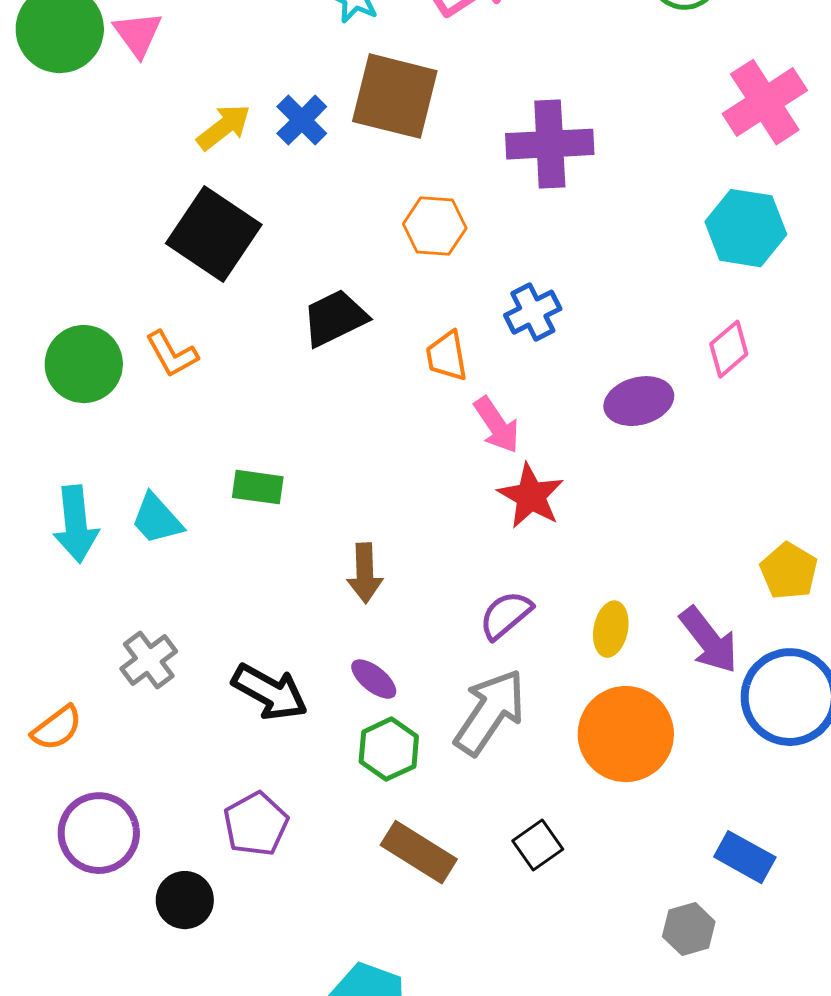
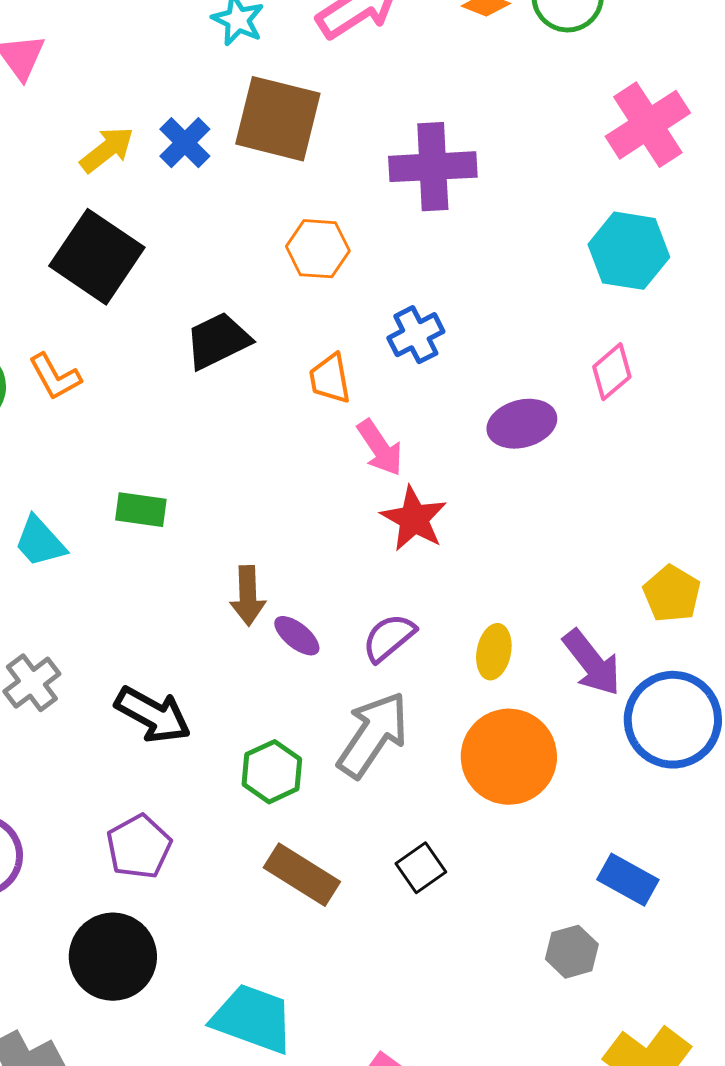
purple ellipse: (374, 679) -> (297, 636), moved
black circle: (185, 900) -> (113, 957), moved, size x1.5

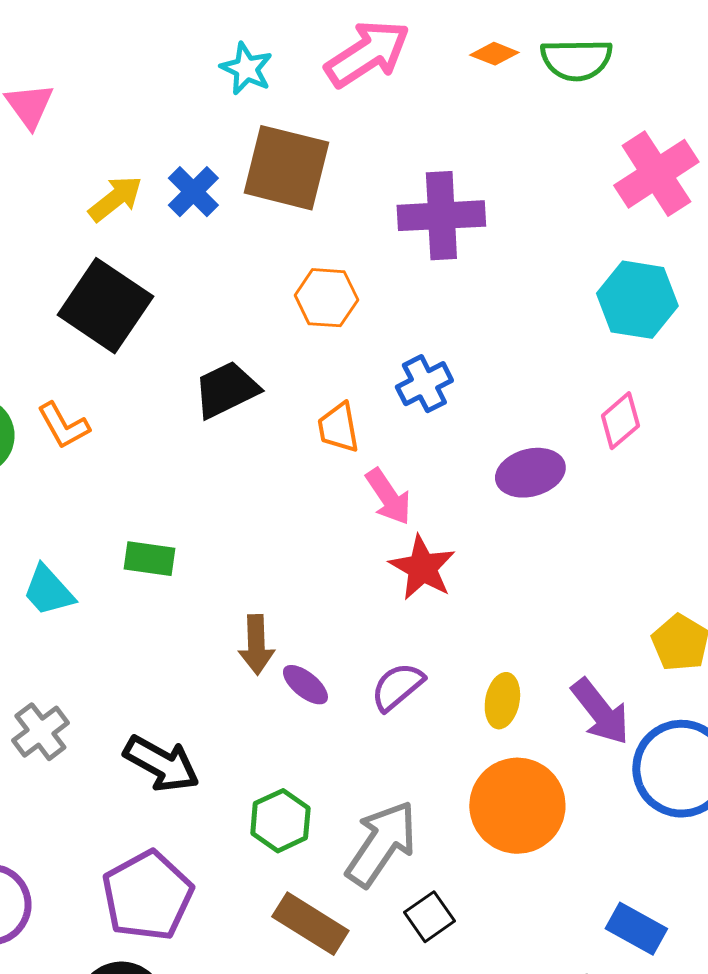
gray arrow: (373, 735) -> (381, 844), moved
purple pentagon: (139, 847) -> (147, 896), size x1.4

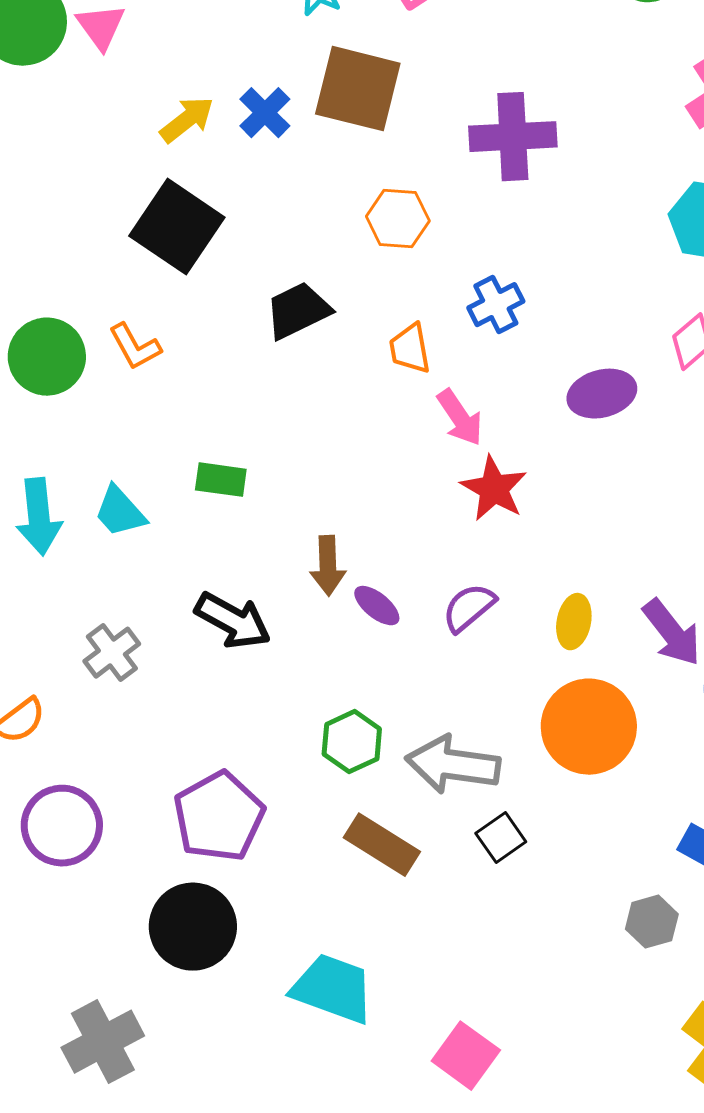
black arrow: (161, 764) -> (233, 621), moved
gray arrow: (381, 844) -> (453, 765), turned -116

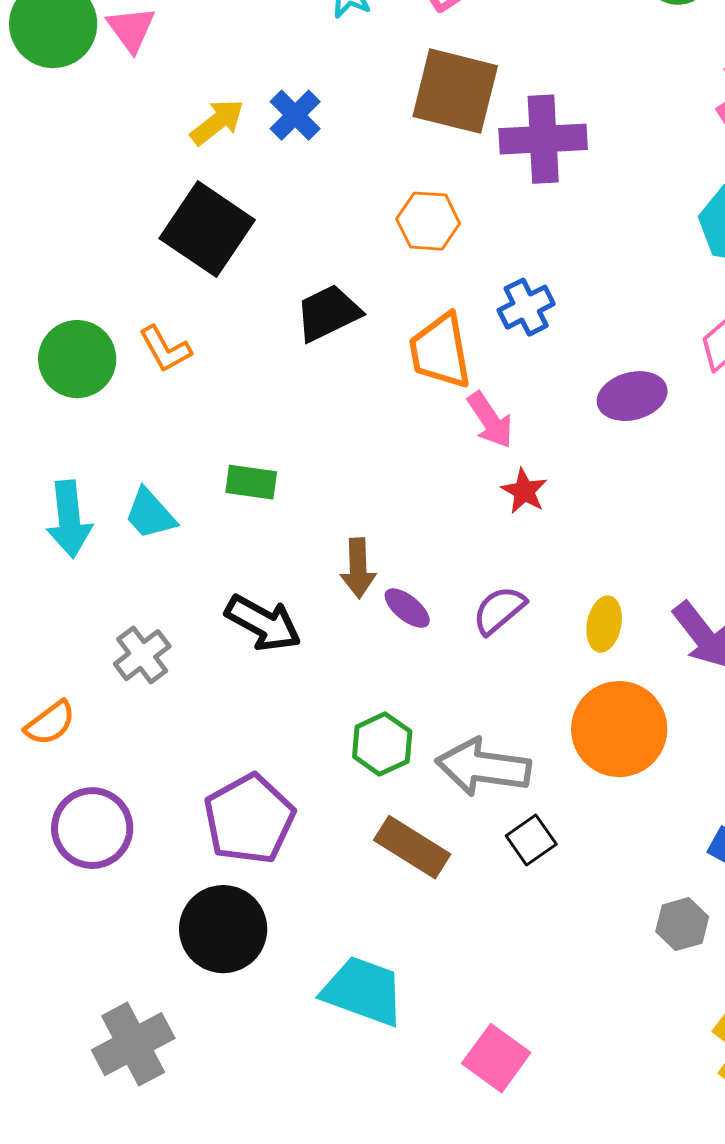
brown square: (358, 89) -> (455, 91), moved
orange trapezoid: (410, 349) -> (440, 351), size x1.5
red star: (494, 489) -> (524, 491), size x0.7

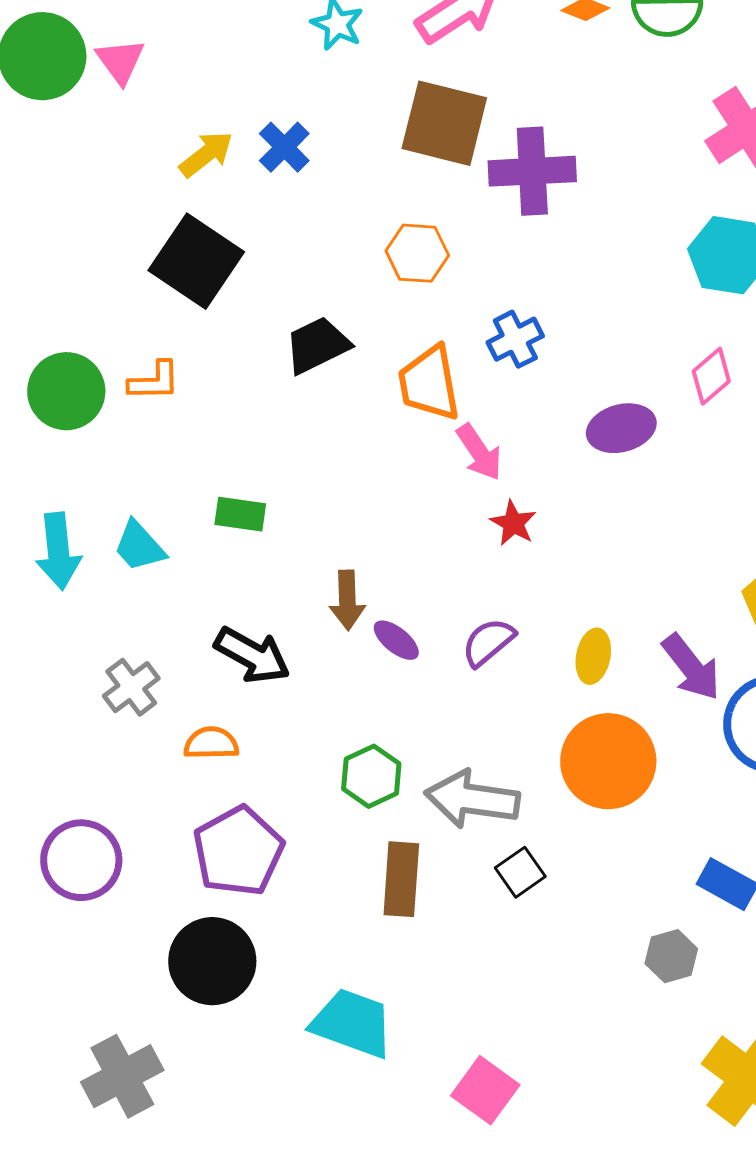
orange L-shape: (165, 349) -> (154, 381), turned -62
orange semicircle: (50, 723) -> (211, 743), moved, turned -144
brown rectangle: (412, 847) -> (401, 879), turned 62

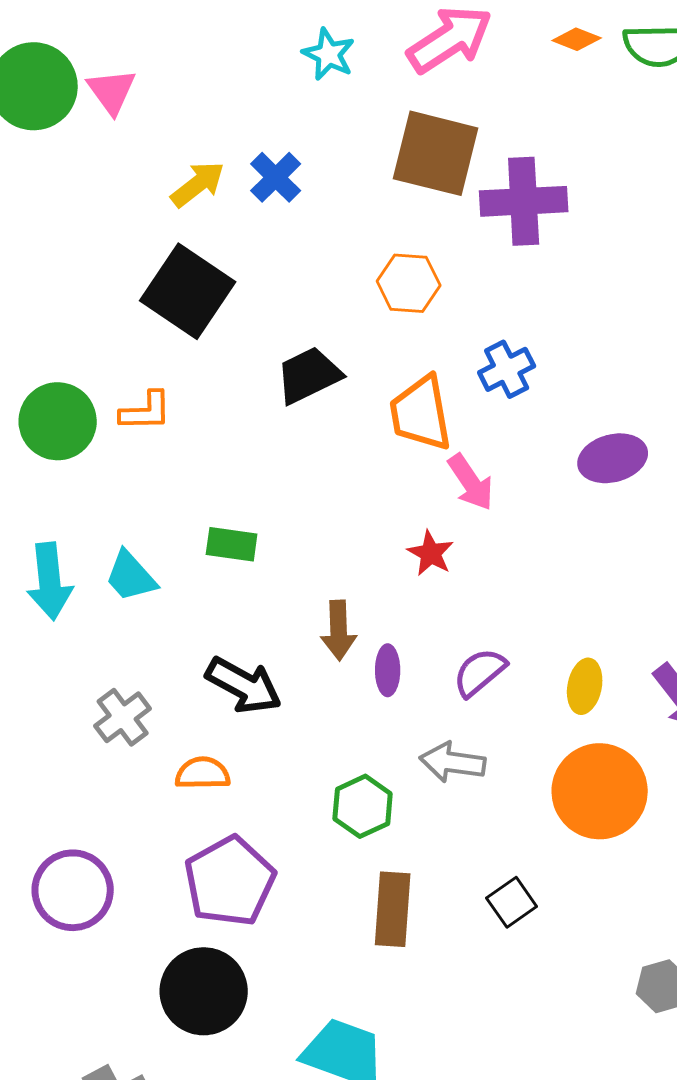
red star: (513, 523) -> (431, 553), moved
purple ellipse: (396, 640) -> (388, 670), turned 51
gray arrow: (472, 799) -> (453, 762), moved, size x0.7

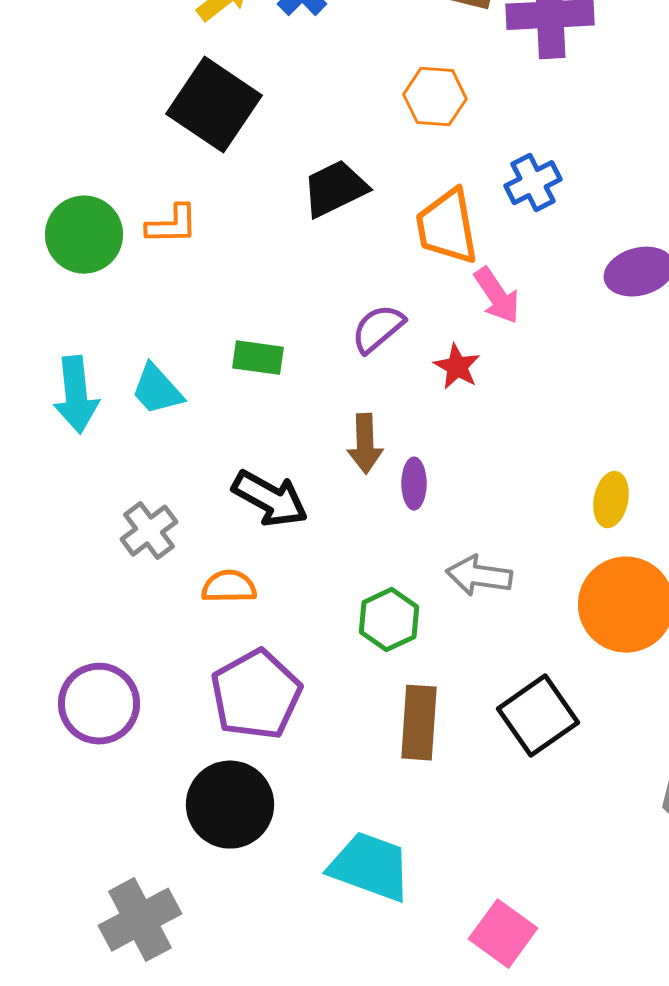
purple semicircle: (480, 672) -> (378, 329), moved
black square: (512, 902) -> (538, 716), size x1.6

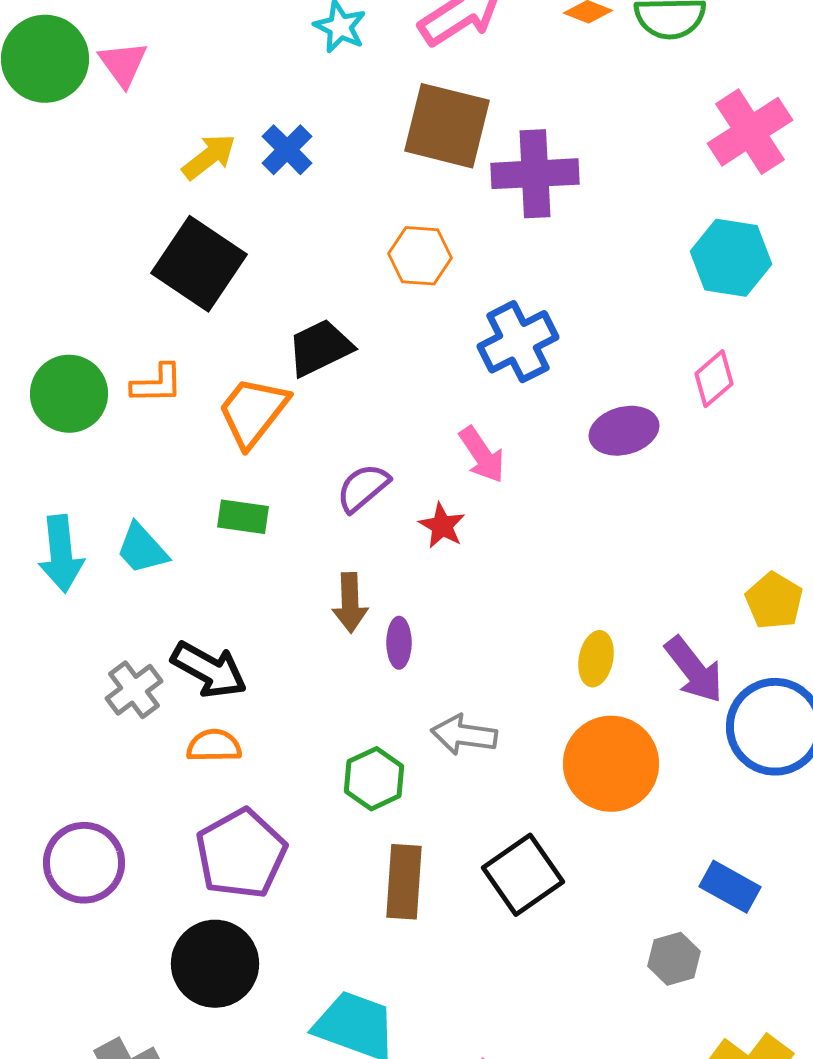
blue cross: (533, 183) -> (518, 342), size x1.4
orange trapezoid: (447, 227) -> (253, 412), moved, turned 48
black arrow: (270, 499) -> (209, 670), moved

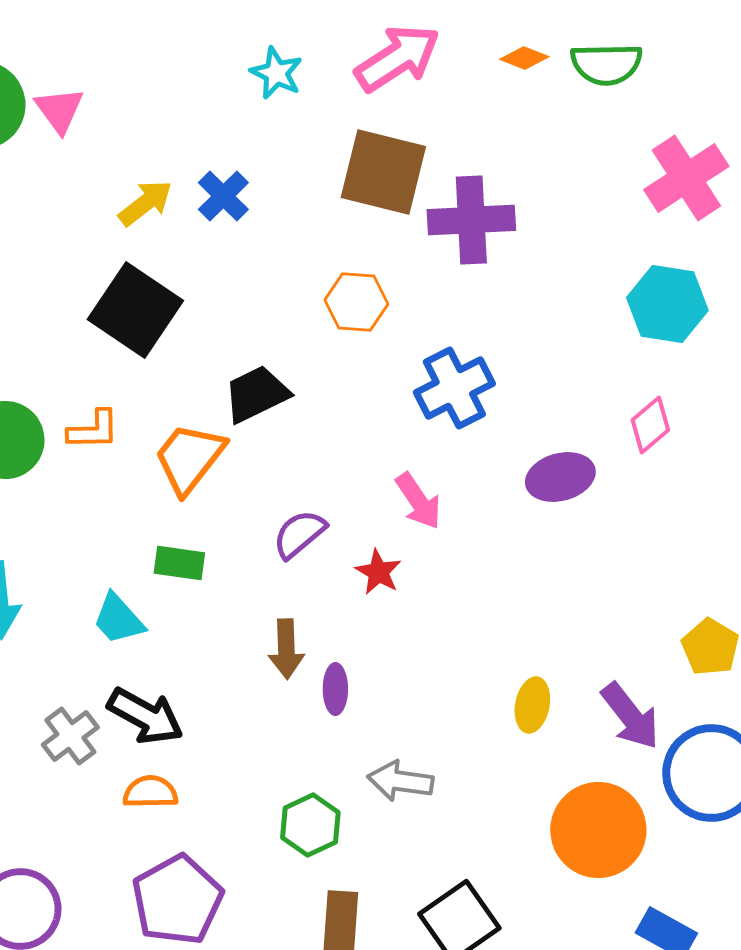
cyan trapezoid: (142, 549) -> (118, 619), moved
orange circle: (611, 764) -> (598, 830), moved

